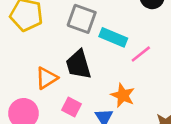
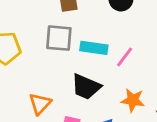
black trapezoid: (79, 64) -> (86, 87), moved, turned -36
orange star: (123, 95) -> (133, 100), moved

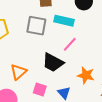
cyan rectangle: (94, 48) -> (64, 21), moved
pink line: (125, 57) -> (70, 44), moved

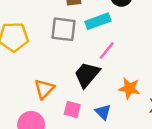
cyan rectangle: (64, 21) -> (98, 21), turned -30
black trapezoid: (53, 63) -> (87, 75), turned 105

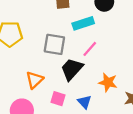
gray square: (63, 29) -> (54, 44), moved

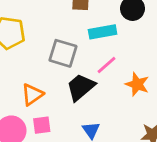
orange star: (108, 82) -> (137, 84), moved
pink square: (58, 99) -> (42, 125), moved, turned -32

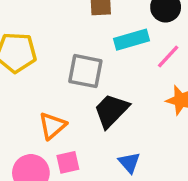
pink line: (106, 65) -> (168, 56), moved

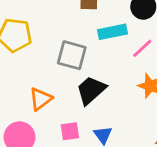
pink square: (68, 162) -> (70, 131), moved

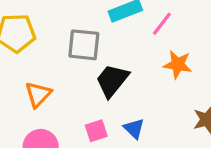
orange triangle: (41, 99) -> (38, 94), moved

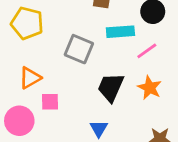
black trapezoid: (112, 80) -> (111, 87), moved, turned -32
pink square: (96, 131) -> (50, 102), moved

